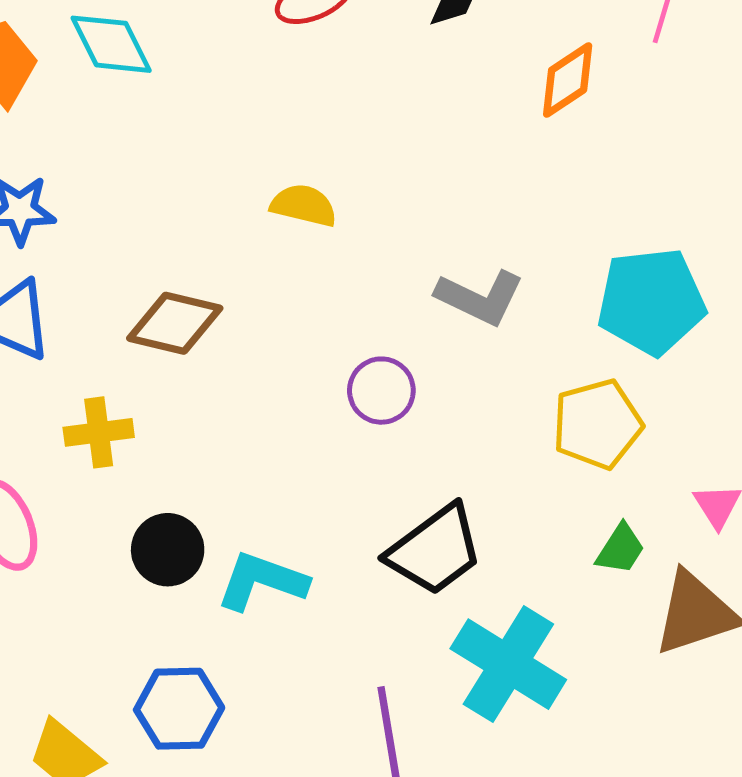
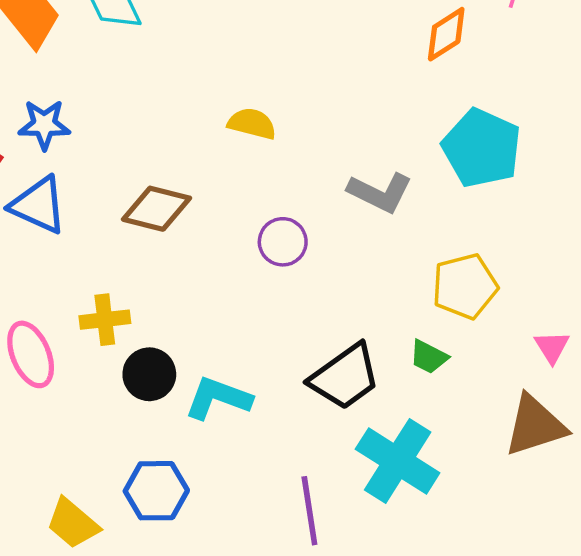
cyan pentagon: (651, 301) -> (482, 148), moved, turned 30
purple circle: (381, 391) -> (283, 242), moved
yellow cross: (99, 432) -> (105, 320), moved
green trapezoid: (621, 549) -> (429, 357), moved, turned 84

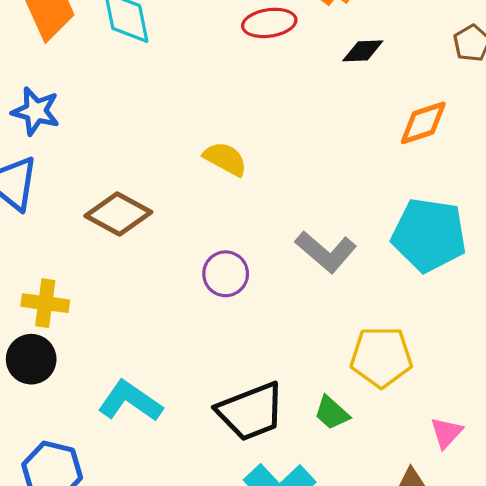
cyan pentagon: (482, 148) -> (429, 235), turned -30
black circle: (149, 374) -> (31, 359), moved

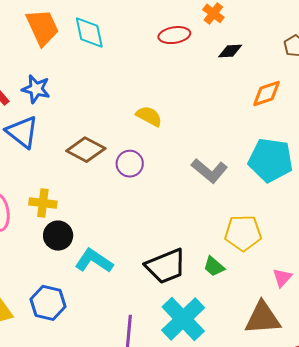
purple circle: (226, 274) -> (130, 164), moved
black circle: (31, 359) -> (58, 236), moved

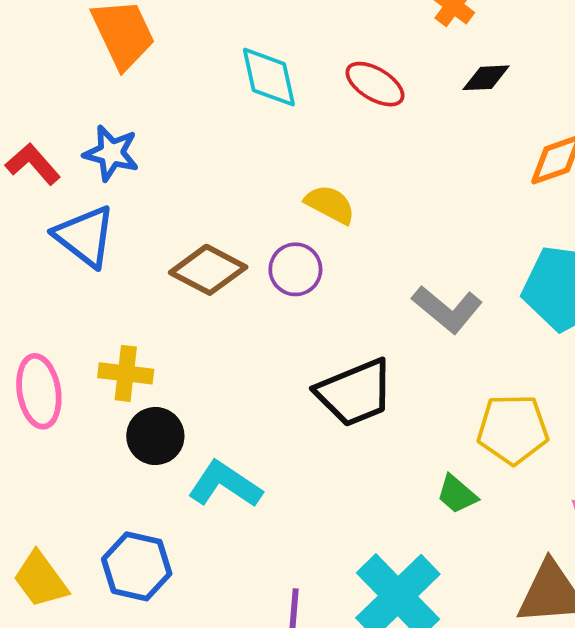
cyan diamond: (89, 32) -> (269, 77), moved
red ellipse: (174, 35) -> (375, 84), moved, turned 40
purple circle: (130, 164) -> (295, 269), moved
black trapezoid: (166, 266) -> (355, 393), moved

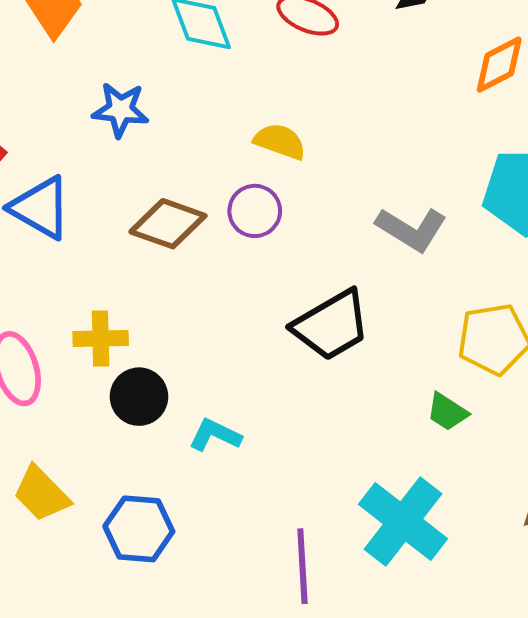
blue star: (111, 153) -> (120, 110), moved
cyan L-shape: (225, 485) -> (215, 435), size x0.7
yellow trapezoid: (41, 580) -> (41, 494), moved

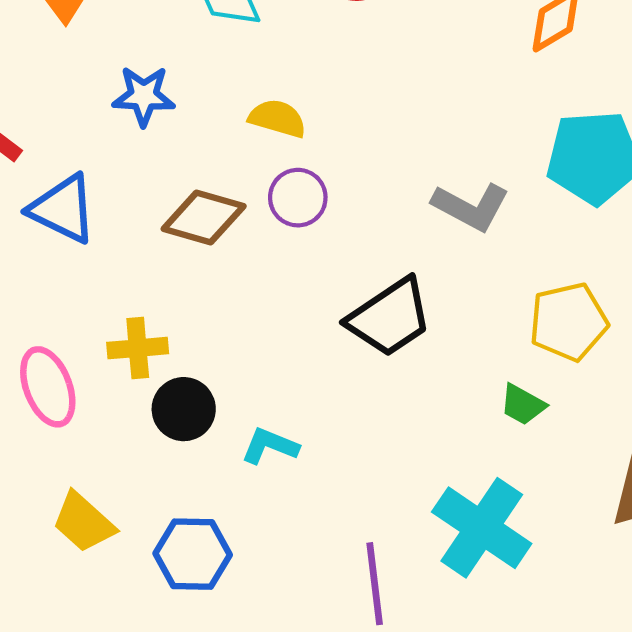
yellow semicircle: (280, 141) -> (277, 118), moved

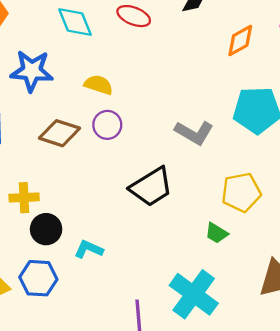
blue star: (144, 96) -> (32, 71), size x1.4
blue hexagon: (193, 554) -> (38, 278), moved

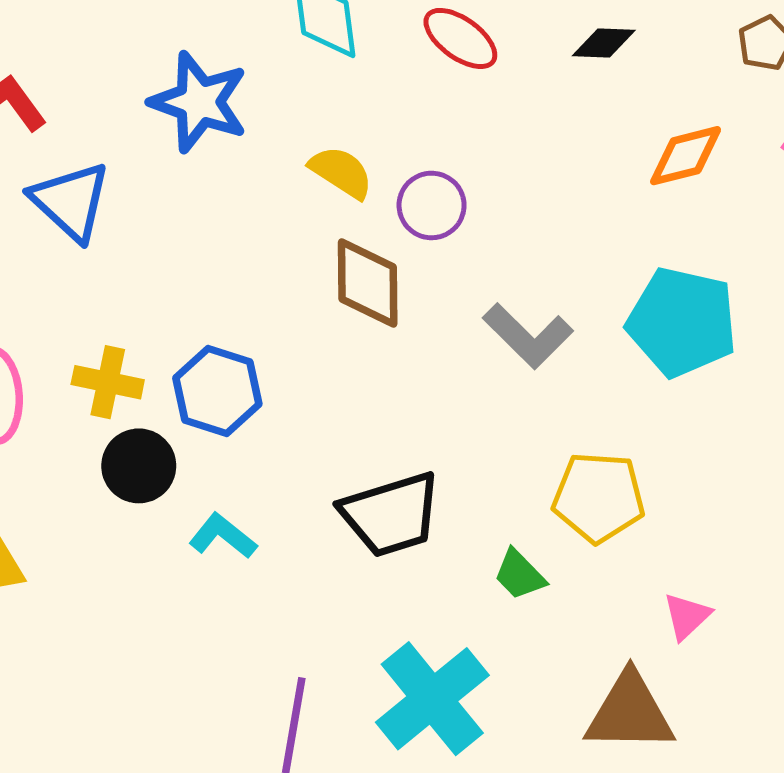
purple circle: (107, 125) -> (432, 205), moved
brown diamond: (60, 133) -> (368, 283), moved, turned 57
black trapezoid: (151, 187) -> (391, 515), moved
blue hexagon: (38, 278) -> (217, 391), moved

